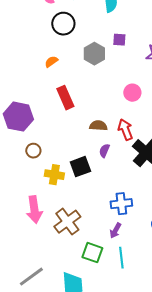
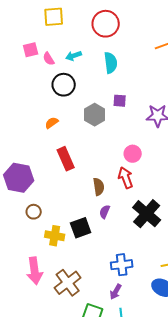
brown semicircle: (98, 126) -> (99, 187), turned 78
red arrow: (125, 130) -> (126, 178), moved

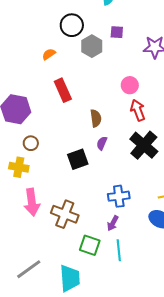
black circle: (64, 85) -> (72, 25), moved
red arrow: (126, 178) -> (138, 110), moved
yellow cross: (55, 236) -> (19, 167), moved
brown cross: (68, 283) -> (65, 214), turned -32

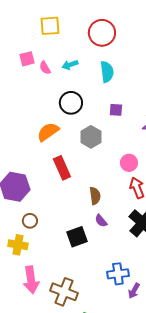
gray hexagon: (92, 46) -> (91, 137), moved
orange semicircle: (49, 54) -> (48, 132), size x1.6
purple semicircle: (102, 143) -> (101, 221), turned -64
purple arrow: (113, 223) -> (134, 291), moved

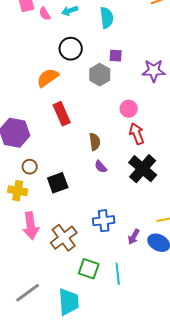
gray hexagon: (91, 137) -> (100, 75), moved
black square: (77, 237) -> (58, 183), moved
blue cross: (118, 274) -> (104, 221), moved
brown cross: (64, 292) -> (64, 238), turned 32

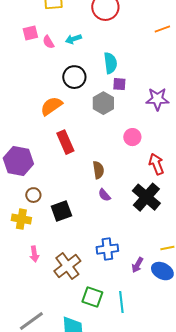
cyan semicircle: (107, 18) -> (110, 63), moved
red arrow: (137, 134) -> (156, 164), moved
pink arrow: (31, 226) -> (34, 254), size x0.6

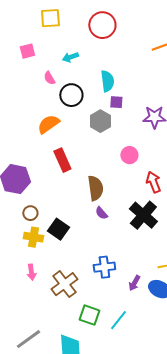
pink semicircle: (48, 42) -> (49, 78), moved
brown semicircle: (98, 170) -> (95, 188), size x1.4
black square: (61, 211) -> (58, 229), turned -35
yellow cross: (21, 219) -> (33, 237), moved
cyan line: (121, 302) -> (118, 320), turned 45

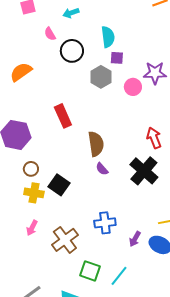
orange semicircle: (48, 124) -> (21, 72), moved
pink circle: (129, 155) -> (133, 87), moved
pink arrow: (31, 272) -> (32, 228), turned 35

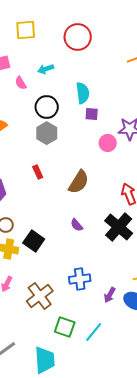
pink semicircle: (50, 34) -> (21, 83), moved
gray hexagon: (101, 77) -> (47, 133), moved
red rectangle: (63, 116) -> (38, 172), size x0.6
brown semicircle: (96, 144) -> (79, 182), moved, turned 40

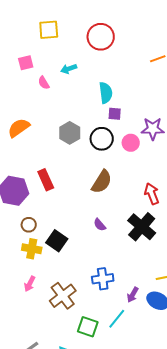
black circle: (47, 107) -> (102, 139), moved
red rectangle: (38, 172) -> (46, 180), moved, size x1.5
cyan line: (94, 332) -> (117, 319), moved

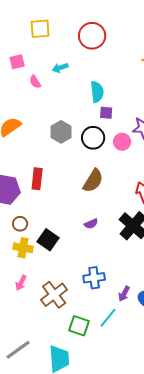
red rectangle: (46, 180) -> (37, 179), turned 30
purple semicircle: (100, 225) -> (91, 224), turned -72

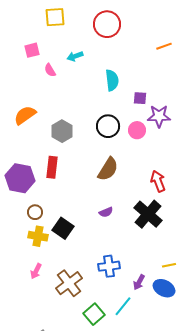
purple square: (106, 113) -> (140, 98), moved
gray hexagon: (61, 132) -> (62, 131), moved
green square: (79, 326) -> (94, 314), turned 30

